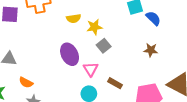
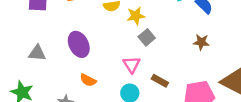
purple ellipse: (70, 54) -> (79, 44), moved
orange semicircle: (26, 82) -> (88, 80), moved

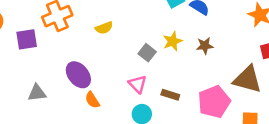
yellow star: (136, 16) -> (173, 41), moved
orange semicircle: (88, 80) -> (92, 100), moved, turned 42

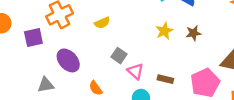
gray square: (147, 53) -> (119, 56), moved
purple ellipse: (78, 75) -> (68, 60), moved

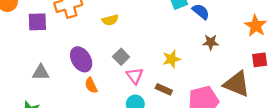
yellow star: (164, 31) -> (172, 59), moved
brown star: (193, 33) -> (211, 42), moved
purple ellipse: (68, 60) -> (81, 59), moved

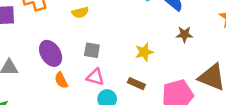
gray square: (121, 57) -> (92, 50), turned -35
pink triangle: (135, 76) -> (95, 77), moved, turned -36

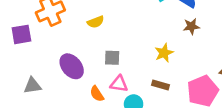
brown star: (184, 34) -> (191, 26), moved
orange semicircle: (61, 80) -> (97, 94), moved

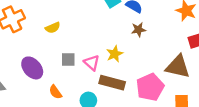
pink triangle: (119, 84) -> (92, 63), moved, turned 35
brown rectangle: (161, 85) -> (112, 83), size x1.6

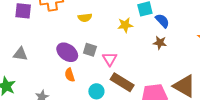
yellow star: (115, 54) -> (125, 25), moved
purple ellipse: (32, 68) -> (67, 52), moved, turned -30

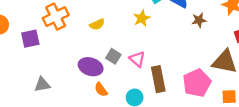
brown star: (160, 43) -> (199, 20), moved
gray square: (90, 50) -> (113, 56), turned 32
brown rectangle: (122, 82) -> (158, 79), turned 65

